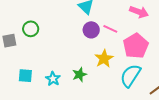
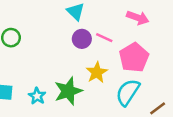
green star: (80, 75) -> (68, 91), size x1.6

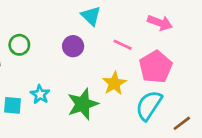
purple circle: (82, 39) -> (73, 46), moved
cyan star: (37, 96) -> (40, 94), moved

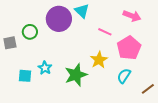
purple circle: (73, 46) -> (59, 19), moved, size x1.6
cyan semicircle: (149, 105) -> (124, 76), size x0.7

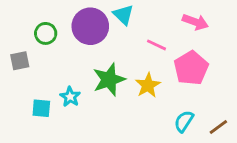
green circle: (30, 32) -> (46, 33), moved
green star: (76, 75) -> (109, 80), moved
cyan semicircle: (124, 76) -> (184, 121), moved

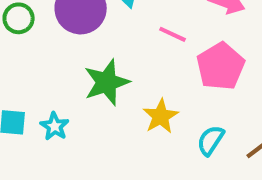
yellow star: (148, 85) -> (161, 116), moved
cyan star: (70, 97) -> (55, 126), moved

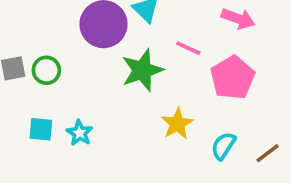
green circle: (19, 18) -> (46, 70), moved
green star: (107, 82) -> (142, 70), moved

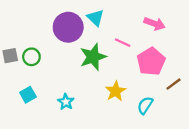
cyan square: (41, 129) -> (28, 95), turned -35
cyan star: (80, 133) -> (66, 102), moved
brown line: (268, 153) -> (174, 84), moved

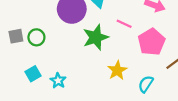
cyan star: (66, 102) -> (58, 81), moved

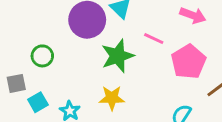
gray square: (16, 36) -> (16, 83), moved
yellow star: (117, 70) -> (112, 98), moved, turned 30

